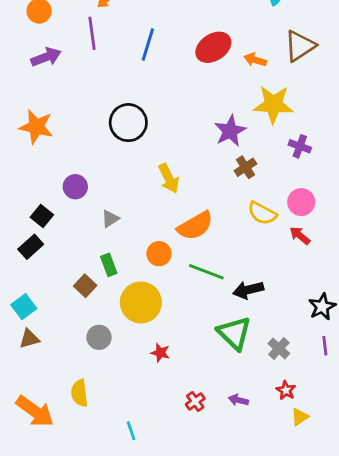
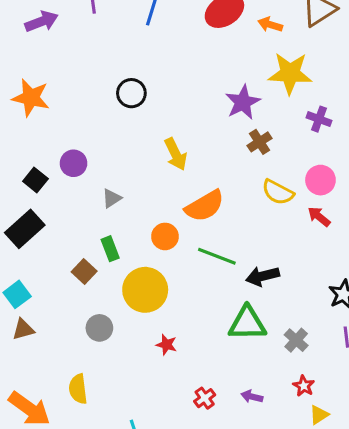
black circle: (128, 123) -> (131, 93), size x0.7
black square: (42, 216) -> (35, 180), moved
black rectangle: (31, 247) -> (25, 229), size x1.4
green triangle: (234, 333) -> (247, 323), turned -45

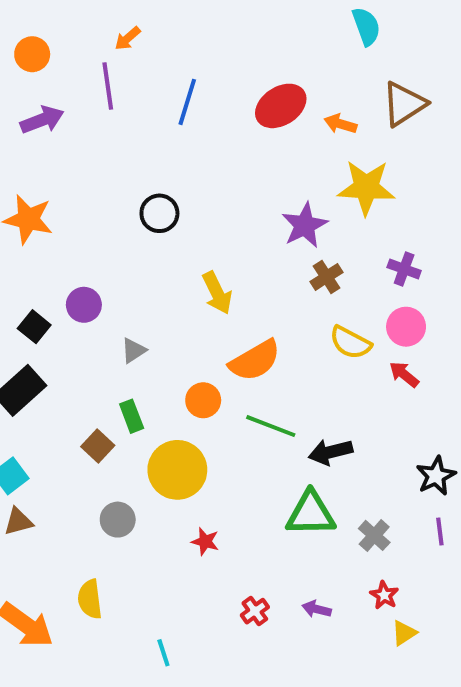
purple cross: (319, 119) -> (404, 269), moved

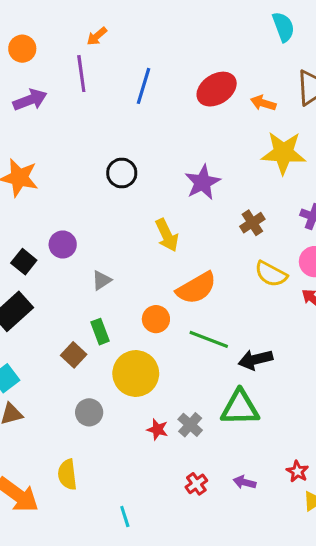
purple star: (305, 225) -> (203, 182), moved
gray cross: (374, 535) -> (190, 425), moved

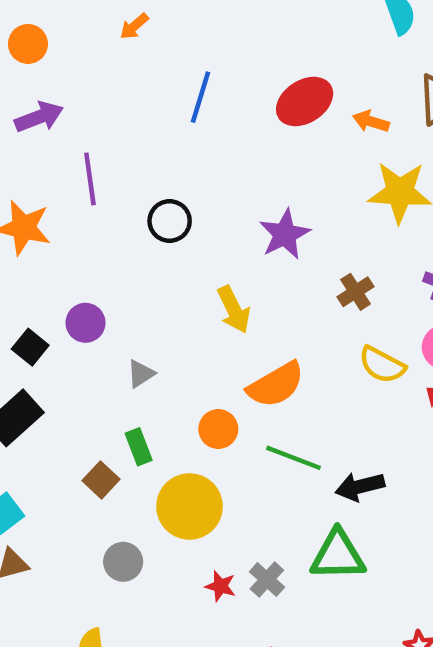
purple line: (81, 74) -> (90, 179), moved

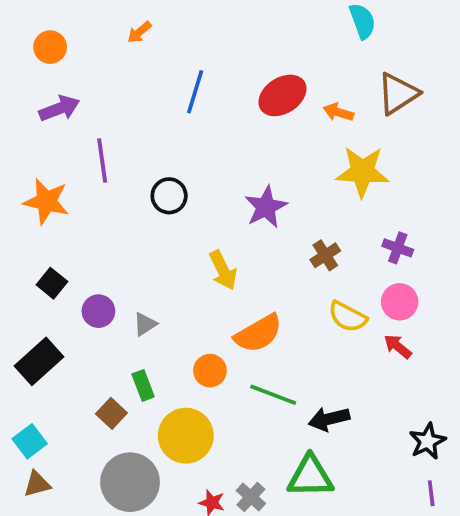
purple circle: (85, 323) -> (98, 311), moved
black square: (30, 347) -> (52, 283), moved
gray circle: (123, 562) -> (130, 482), size x1.8

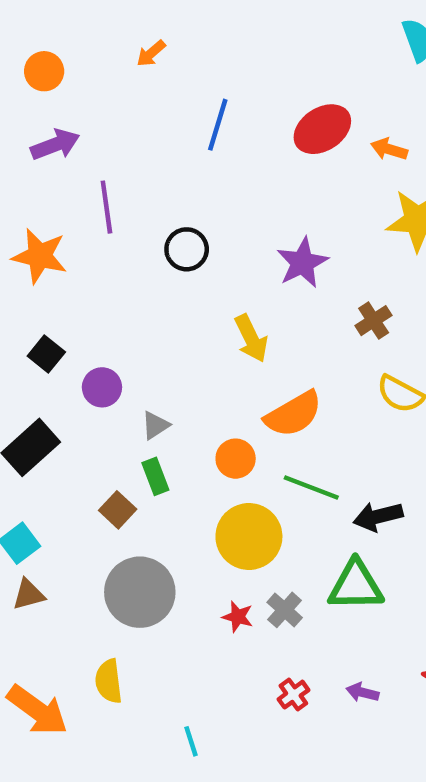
gray triangle: (145, 324) -> (155, 425), moved
yellow circle: (186, 436) -> (249, 537), moved

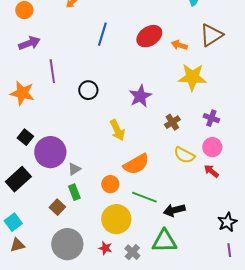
purple circle: (102, 387) -> (50, 152), size x1.8
red star: (238, 617) -> (105, 248), moved

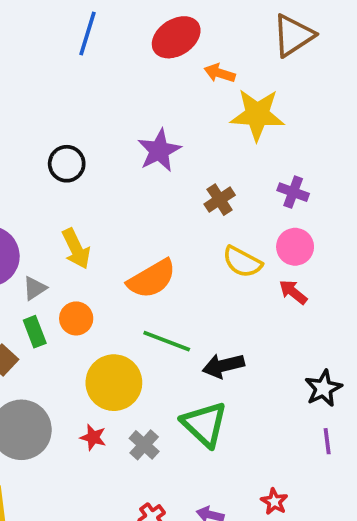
orange arrow: (179, 45) -> (220, 73), moved
black circle: (88, 90) -> (67, 164), moved
yellow arrow: (117, 130) -> (76, 249), moved
orange circle: (110, 184) -> (76, 318), moved
green triangle: (164, 241) -> (204, 424), turned 44

